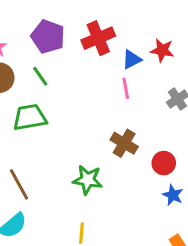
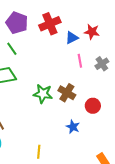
pink line: (126, 88) -> (80, 61), moved
green star: (88, 180) -> (43, 94), moved
blue star: (173, 195) -> (73, 127), moved

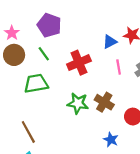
red cross: (50, 24) -> (79, 63), moved

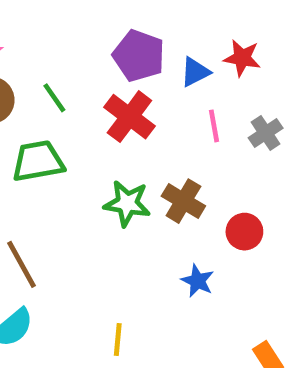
purple pentagon: (49, 25) -> (139, 56), moved
red cross: (79, 63) -> (129, 117), turned -30

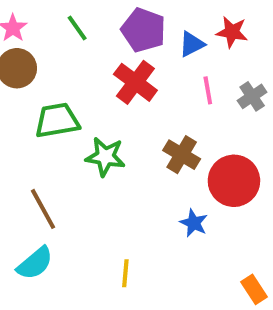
green line: (54, 98) -> (77, 28), moved
green star: (127, 203) -> (105, 157), moved
red circle: (244, 232) -> (234, 181), size x1.6

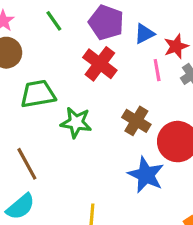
red star: (232, 32) -> (176, 46), moved, turned -30
blue star: (194, 223) -> (146, 175), size x1.6

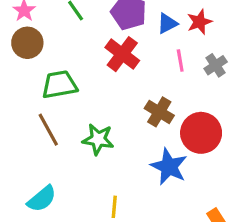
red star: (176, 46) -> (199, 22), moved
green star: (76, 123) -> (98, 139), moved
brown line: (27, 164) -> (48, 130), moved

